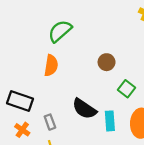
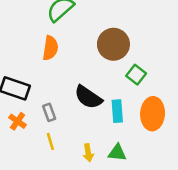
brown circle: (107, 62) -> (113, 44), size x1.6

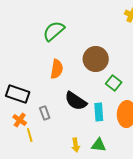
orange semicircle: (50, 48) -> (57, 69), moved
yellow line: (50, 141) -> (30, 135), moved

